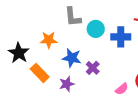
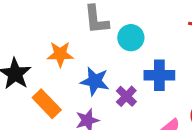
blue cross: (121, 37) -> (159, 75), moved

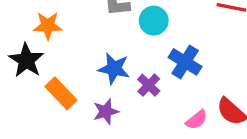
orange star: (60, 54) -> (48, 26), moved
blue cross: (159, 75) -> (185, 62), turned 32

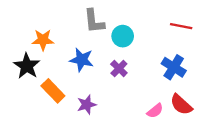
blue cross: (185, 62) -> (174, 67), moved
blue star: (114, 69) -> (82, 60), moved
purple cross: (149, 85) -> (119, 68), moved

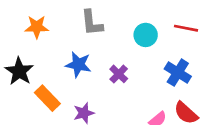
cyan circle: (123, 36) -> (146, 35), moved
orange star: (43, 40) -> (37, 27), moved

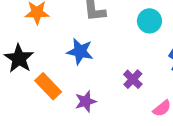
purple cross: (119, 74) -> (133, 79), moved

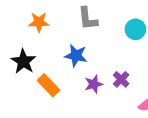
purple star: (86, 101) -> (94, 84), moved

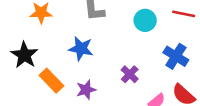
purple star: (94, 84) -> (86, 90), moved

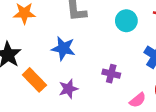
purple cross: (130, 74) -> (111, 74), turned -30

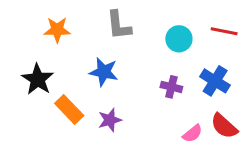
purple cross: (111, 74) -> (171, 87), moved

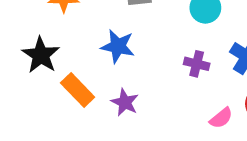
purple star: (110, 120) -> (125, 102), turned -30

